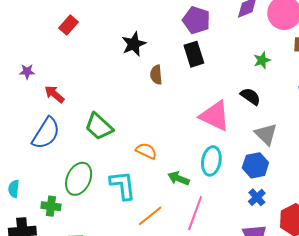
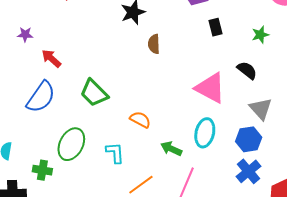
black rectangle: (194, 54) -> (216, 27), moved, size x0.7
cyan L-shape: (123, 185) -> (115, 153), size x0.7
blue cross: (257, 197) -> (248, 171), size x1.4

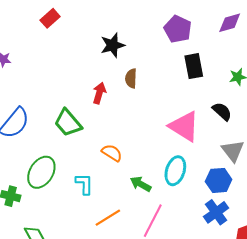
black rectangle: (216, 27) -> (194, 66), size x1.4
red arrow: (51, 58) -> (99, 93), moved, turned 60

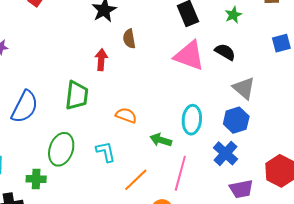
green trapezoid: (68, 123) -> (77, 95), turned -120
pink triangle: (184, 126) -> (189, 56), moved
blue cross: (216, 212) -> (226, 153), moved

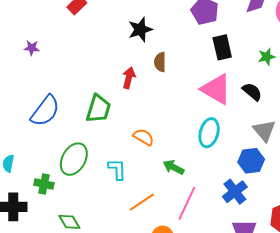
cyan ellipse: (192, 120) -> (209, 133), moved

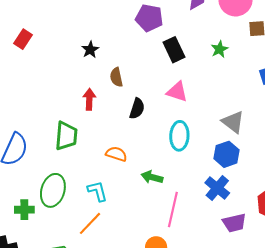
black star: (140, 30) -> (90, 50), size x0.7
pink triangle: (216, 89) -> (177, 92), size x0.7
black semicircle: (252, 92) -> (137, 109), moved, turned 80
green cross: (44, 184) -> (24, 210), moved
orange line: (142, 202) -> (90, 223), moved

